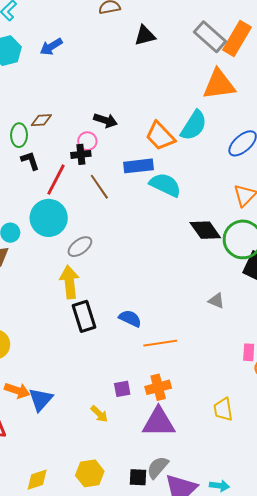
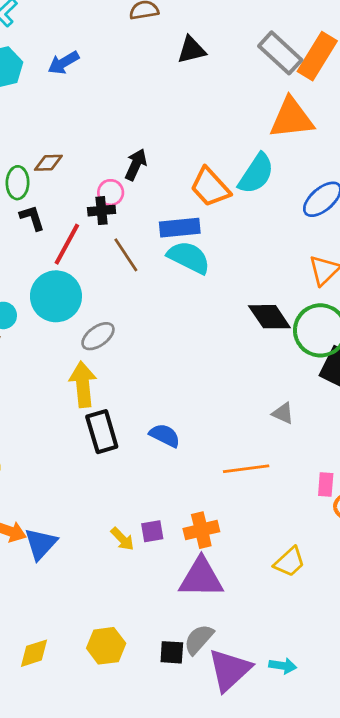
black arrow: (105, 120) -> (136, 165), turned -85
cyan semicircle: (165, 185) -> (189, 257), moved
orange line: (160, 343) -> (246, 469), moved
yellow trapezoid: (223, 409) -> (290, 562), turned -125
yellow arrow: (99, 414) -> (122, 539), moved

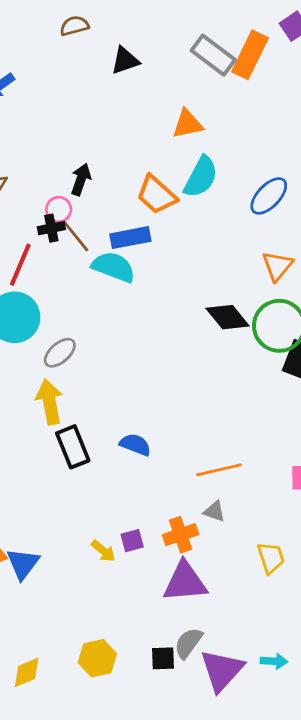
orange triangle: (292, 118) -> (187, 124), moved, size x0.7
brown line: (126, 255) -> (76, 236), moved
cyan semicircle: (189, 257) -> (113, 267), moved
gray triangle: (283, 413) -> (215, 511), moved
yellow trapezoid: (290, 562) -> (271, 558), turned -60

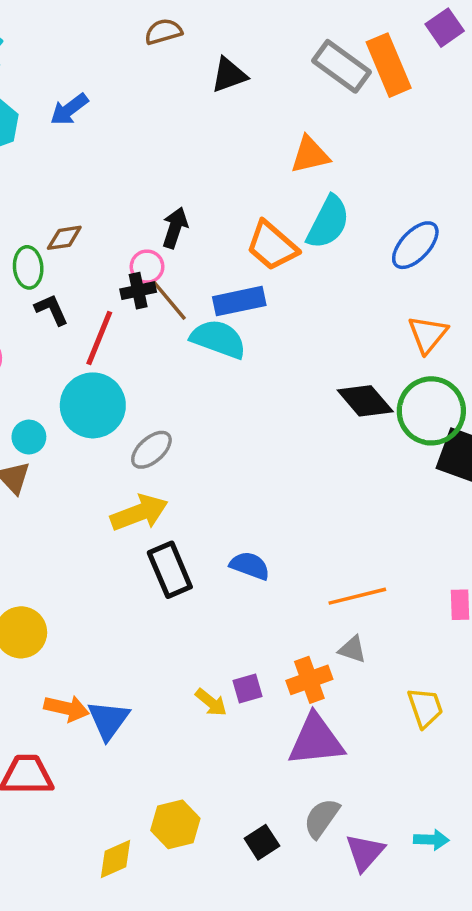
orange rectangle: (250, 55) -> (389, 65), turned -48
yellow arrow: (49, 402) -> (139, 513), turned 81
yellow hexagon: (97, 658) -> (175, 824), moved
black square: (163, 658) -> (262, 842), moved, turned -30
purple triangle: (222, 670) -> (365, 852), size x0.7

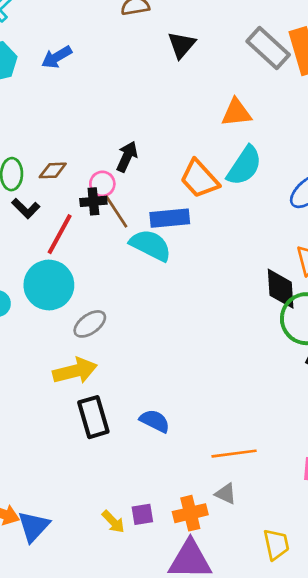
black triangle: (229, 75) -> (181, 45), turned -36
brown diamond: (64, 238) -> (53, 170), moved
black L-shape: (51, 310) -> (26, 208), turned 152
black diamond: (365, 401) -> (281, 289), moved, turned 30

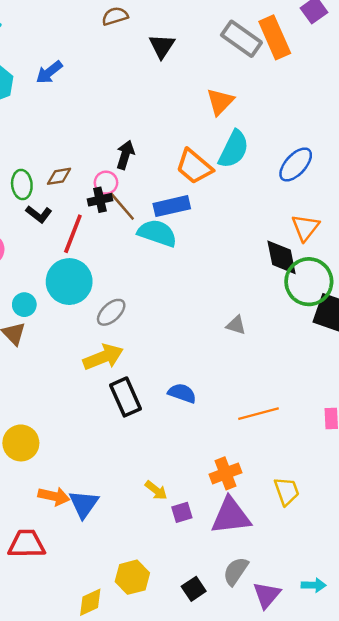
orange triangle: (236, 113) -> (220, 102), turned -32
gray triangle: (226, 494) -> (236, 325), moved
purple square: (142, 514) -> (182, 512), moved
yellow trapezoid: (276, 544) -> (287, 491), moved

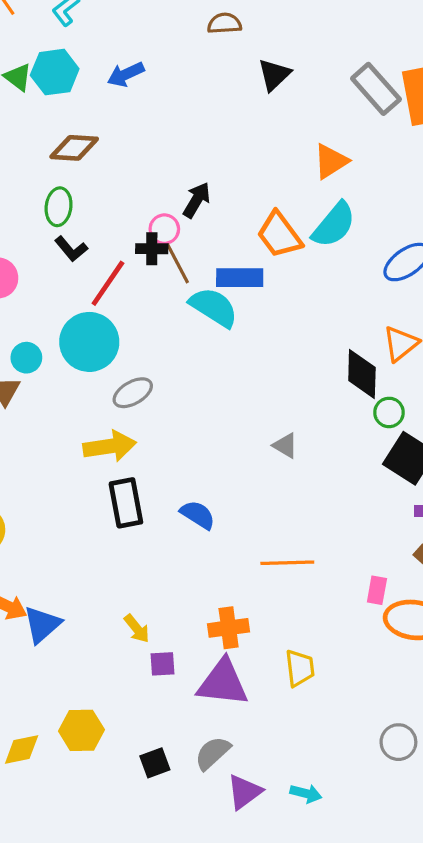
brown diamond: (59, 176) -> (74, 148), moved, size x1.4
green circle: (309, 282) -> (389, 412), size x0.5

